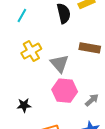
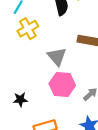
yellow cross: (31, 51) -> (28, 29), moved

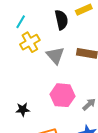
gray triangle: (57, 57) -> (55, 55), moved

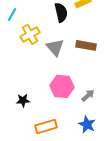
cyan line: (21, 22) -> (12, 14), moved

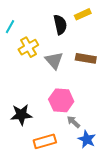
gray arrow: (88, 95) -> (74, 122), moved, turned -96
black star: (23, 100) -> (21, 115), size x1.5

